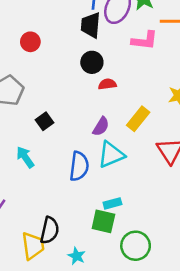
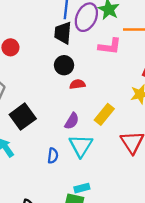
black square: (44, 121) -> (23, 117), size x1.6
cyan triangle: (111, 155) -> (81, 146), turned -35
blue semicircle: (79, 166) -> (53, 156), size x0.6

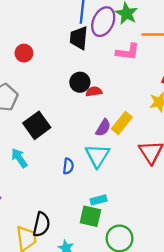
black circle: (64, 65) -> (80, 82), moved
purple semicircle: (72, 121) -> (103, 128), moved

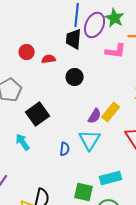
red semicircle: (94, 92) -> (49, 59), moved
cyan rectangle: (99, 200) -> (111, 178), moved, size x1.5

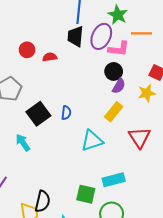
purple ellipse: (95, 25) -> (101, 36), moved
black circle: (75, 77) -> (114, 71), moved
purple semicircle: (95, 116) -> (119, 86), moved
cyan triangle: (90, 140) -> (92, 141), turned 40
blue semicircle: (65, 149) -> (66, 113), moved

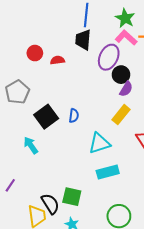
purple ellipse: (101, 36) -> (109, 57), moved
pink L-shape: (119, 49) -> (126, 38), moved, turned -145
cyan rectangle: (114, 180) -> (108, 172), moved
green square: (86, 194) -> (72, 197), moved
black semicircle: (42, 201) -> (50, 204), turned -45

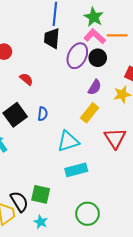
red semicircle: (57, 60) -> (26, 79), moved, turned 48
black circle: (121, 75) -> (98, 58), moved

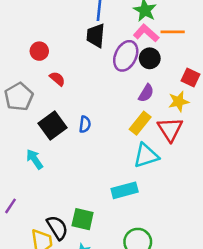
red semicircle: (26, 79) -> (57, 79), moved
red triangle: (115, 138) -> (170, 129), moved
cyan triangle: (68, 141) -> (146, 156), moved

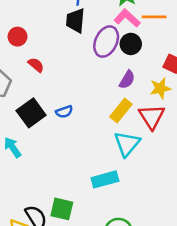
blue semicircle: (85, 124) -> (64, 112), turned 63
cyan triangle: (146, 156) -> (127, 144), turned -32

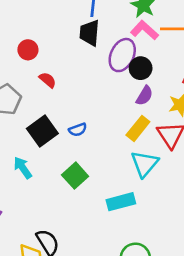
black circle: (131, 44) -> (141, 68), moved
green square: (62, 209) -> (75, 176), moved, turned 35

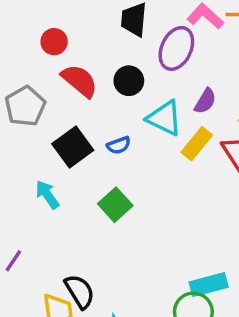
black circle: (141, 68) -> (129, 81), moved
red semicircle: (48, 80) -> (80, 81), size x1.6
cyan triangle: (144, 164) -> (164, 118), moved, turned -44
cyan rectangle: (121, 202) -> (209, 285), moved

